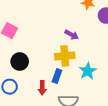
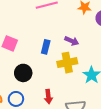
blue rectangle: (57, 76) -> (46, 47), moved

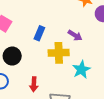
purple arrow: (72, 41) -> (75, 35), moved

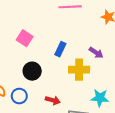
cyan star: (81, 70) -> (100, 98), moved, turned 30
red arrow: (34, 84) -> (53, 100), turned -80

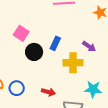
black circle: (32, 71) -> (34, 52), moved

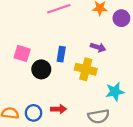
yellow cross: (73, 63) -> (86, 69), turned 30
red arrow: (48, 92) -> (58, 109), moved

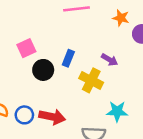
pink square: (22, 53) -> (26, 48), turned 35
red arrow: (58, 109) -> (52, 117), size x1.5

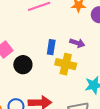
blue rectangle: (68, 58) -> (51, 47), moved

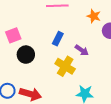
blue rectangle: (51, 47) -> (58, 39), moved

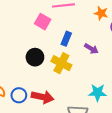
pink square: (13, 35) -> (43, 22), moved, turned -35
yellow cross: (65, 66) -> (61, 63), moved

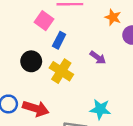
blue rectangle: (66, 39) -> (59, 40), moved

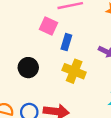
black circle: (31, 61) -> (28, 68), moved

